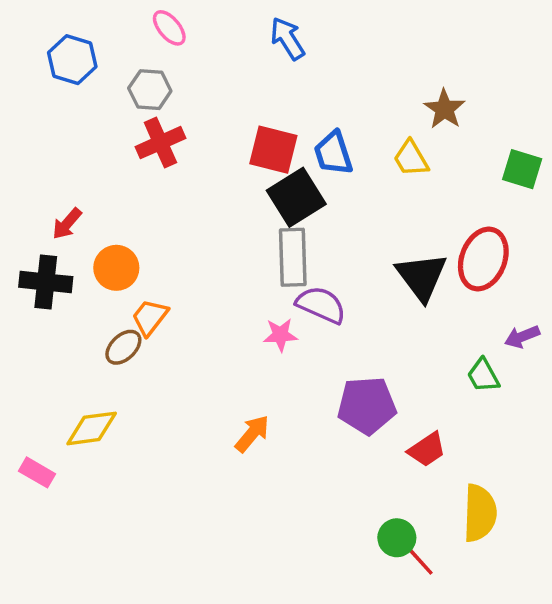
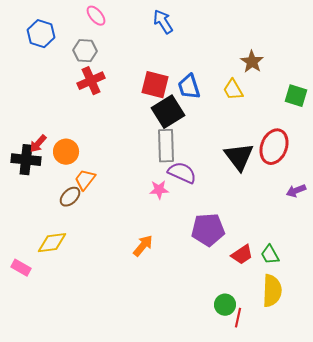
red arrow: (67, 224) -> (38, 144), moved
green trapezoid: (483, 375) -> (270, 255), moved
red line: (420, 561) -> (238, 318), turned 54

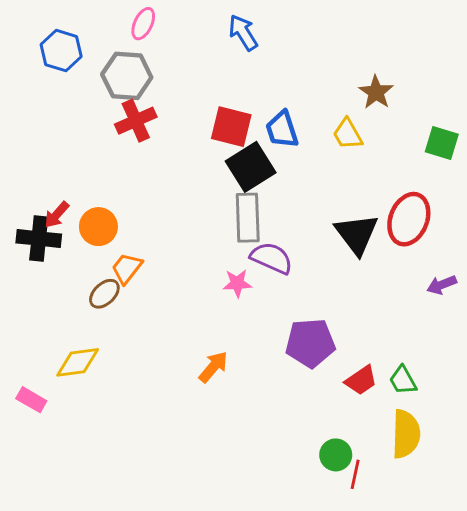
pink ellipse: (96, 16) -> (143, 24), turned 65
gray hexagon: (85, 51) -> (127, 76), size x1.4

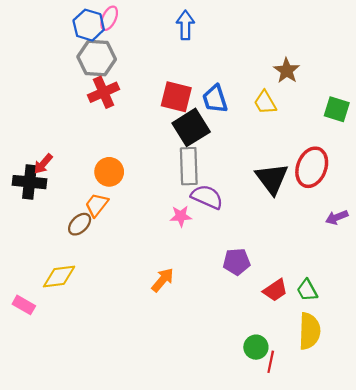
blue arrow: (243, 33) -> (185, 25), turned 32
blue hexagon: (61, 51) -> (89, 25), moved
orange circle: (98, 227) -> (109, 172), moved
purple pentagon: (310, 343) -> (237, 262), size x0.7

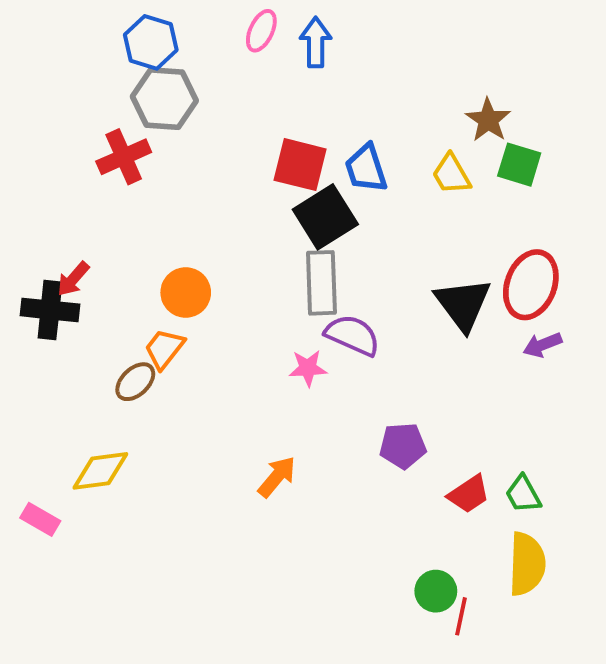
pink ellipse: (109, 18) -> (261, 31), moved
red cross: (103, 92) -> (124, 157), moved
green square: (337, 109) -> (519, 165), moved
purple arrow: (337, 217) -> (542, 345), moved

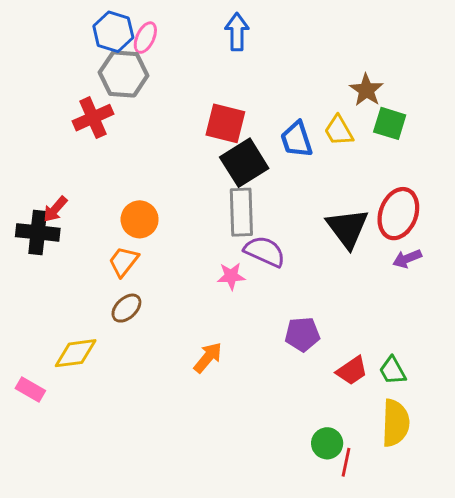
pink ellipse: (261, 31) -> (145, 38), moved
blue trapezoid: (366, 168) -> (297, 139), moved
brown ellipse: (135, 382) -> (126, 308), moved

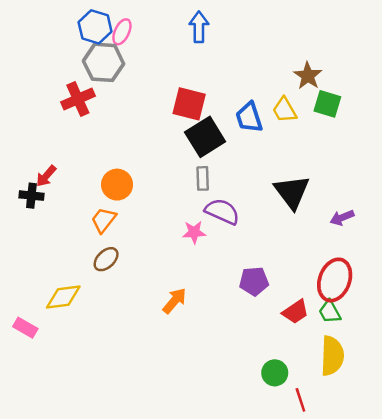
gray rectangle: (241, 212) -> (203, 178), size x0.6
red ellipse: (398, 214) -> (335, 280), moved
black cross: (38, 232) -> (31, 196), size x0.7
red line: (346, 462) -> (300, 400), moved, turned -30

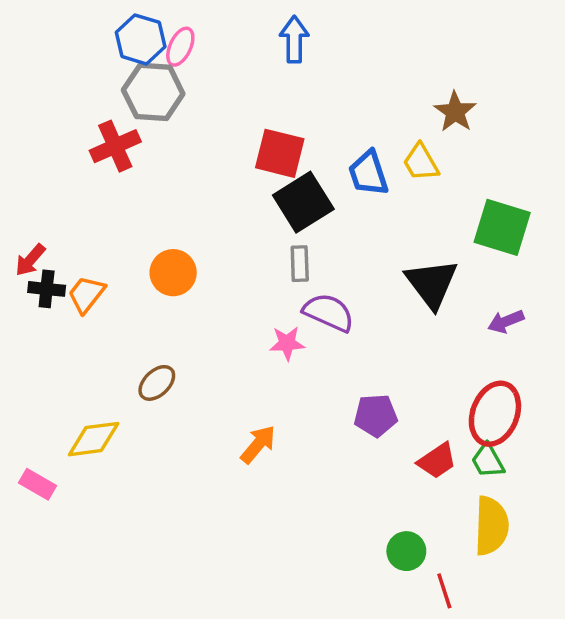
green square: (327, 104) -> (502, 227), moved, size x1.4
red arrow: (46, 176) -> (30, 260), moved
orange trapezoid: (104, 220) -> (86, 294), moved

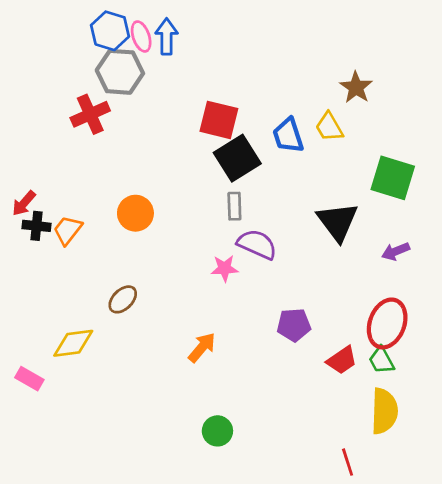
blue arrow: (294, 39) -> (167, 36), moved
pink ellipse: (180, 47) -> (141, 36), turned -44
green circle: (406, 551) -> (217, 431), moved

